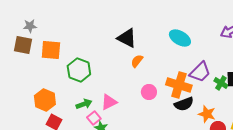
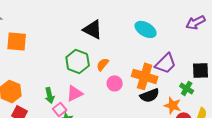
orange semicircle: (137, 61) -> (103, 64), moved
green hexagon: (79, 70) -> (78, 61), moved
green cross: (221, 83) -> (187, 88), moved
green arrow: (84, 104) -> (50, 95), turned 98

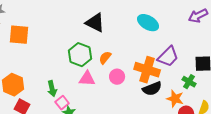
pink triangle: (75, 93) -> (87, 79), moved, turned 30

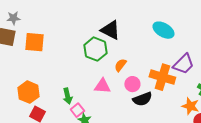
green hexagon: (80, 55) -> (95, 49), moved
black semicircle: (152, 89) -> (142, 99), moved

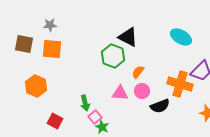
gray star: (13, 18) -> (50, 25), moved
pink circle: (132, 84) -> (142, 91), moved
orange hexagon: (28, 92) -> (36, 86), moved

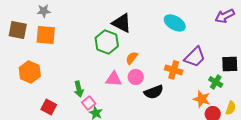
orange cross: (180, 84) -> (174, 70), size x0.7

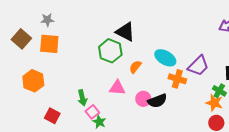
cyan ellipse: (175, 23) -> (165, 58), moved
brown square: (18, 30) -> (21, 39), turned 30
pink circle: (136, 77) -> (143, 99), moved
orange star: (202, 99) -> (214, 103), moved

